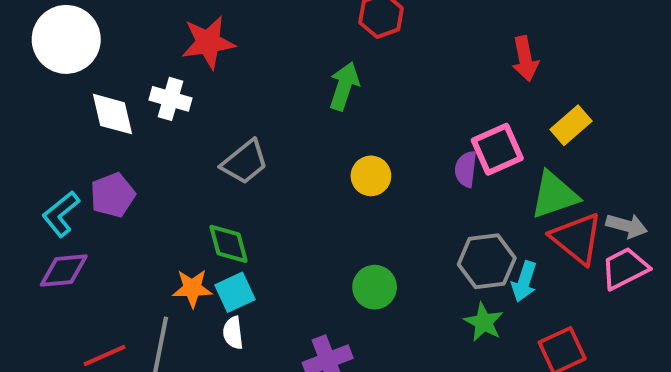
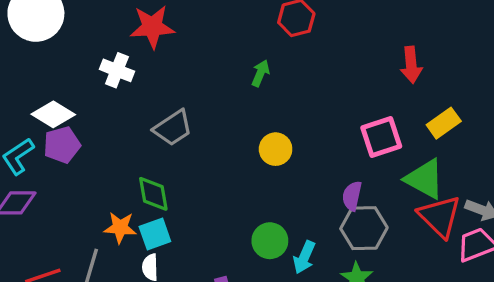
green arrow: (344, 86) -> (260, 73), size x0.7
white diamond: (113, 114) -> (53, 114), moved, turned -51
purple semicircle: (466, 169) -> (352, 196), moved
green triangle: (554, 195) -> (425, 179), turned 42
cyan arrow: (524, 282) -> (304, 257), moved

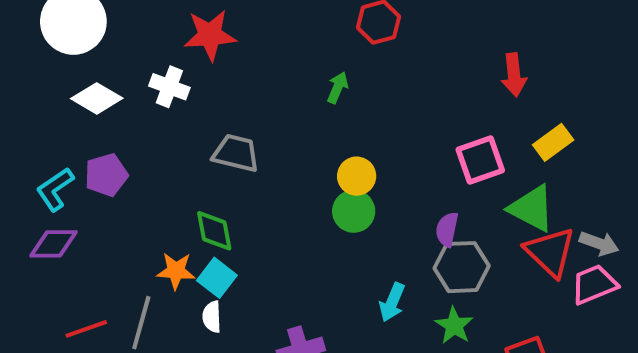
white diamond: (53, 114) -> (97, 98), moved
gray trapezoid: (173, 128) -> (236, 153), turned -132
cyan square: (155, 234) -> (217, 278), turned -32
green circle: (270, 241) -> (354, 211), moved

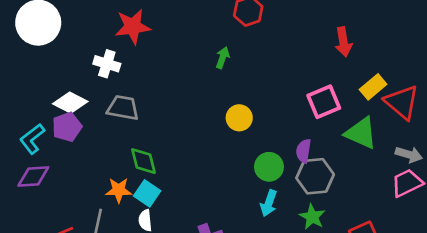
white diamond: (97, 98) -> (70, 103), moved
gray trapezoid: (236, 153) -> (123, 108), moved
green circle: (354, 211) -> (269, 167), moved
red triangle: (550, 252) -> (402, 102), moved

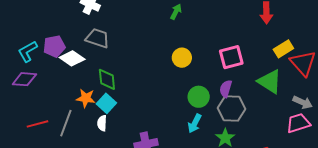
pink square: (324, 102) -> (231, 57), moved
white diamond: (70, 103) -> (72, 58), moved

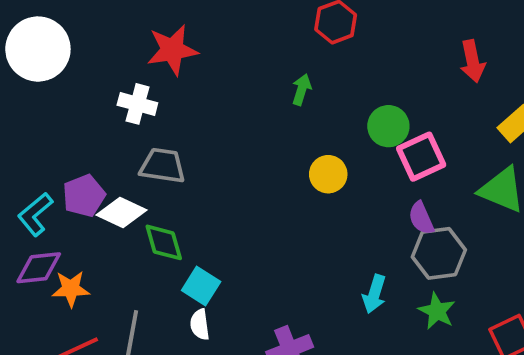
green diamond: (107, 79) -> (164, 242), moved
purple semicircle: (226, 89) -> (421, 218), turned -30
green circle: (199, 97) -> (388, 126), moved
orange star: (86, 98) -> (71, 289), moved

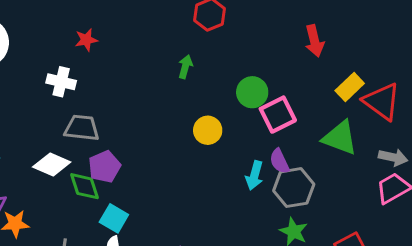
red star: (172, 50) -> (86, 40), size x0.6
purple pentagon: (84, 196) -> (105, 167), moved
cyan arrow: (374, 294) -> (254, 175), moved

